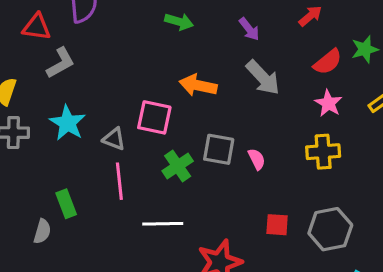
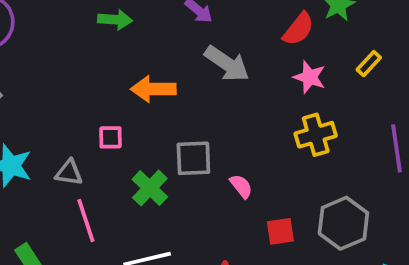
pink square: (154, 117) -> (110, 137), size x0.6
pink semicircle: (257, 159) -> (241, 186), moved

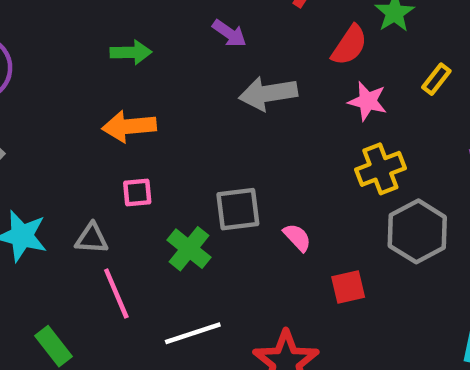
gray arrow: (227, 64) -> (268, 93), turned 141
orange arrow: (153, 89) -> (129, 126), moved
gray hexagon: (343, 223) -> (417, 231), moved

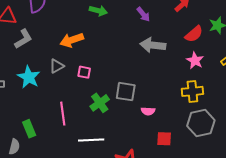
orange arrow: (129, 126) -> (72, 40), moved, turned -30
pink semicircle: (297, 237) -> (148, 111), turned 120
gray triangle: (92, 238) -> (57, 66), moved, turned -49

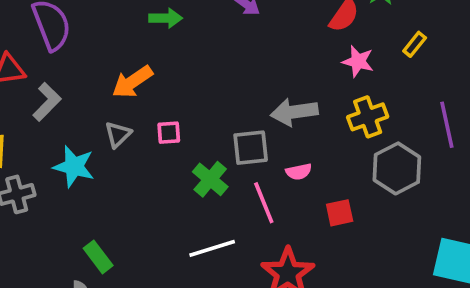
gray arrow: (153, 45) -> (294, 112), moved
pink line: (63, 114) -> (264, 203), moved

